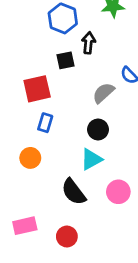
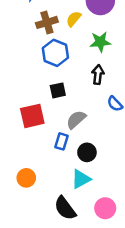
black arrow: (89, 43) -> (98, 75), moved
gray semicircle: (103, 93) -> (76, 120), moved
blue rectangle: (45, 123) -> (61, 141), moved

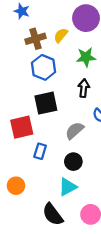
black square: (58, 90) -> (46, 103), size x1.5
gray semicircle: (76, 120) -> (75, 131), moved
blue rectangle: (61, 141) -> (40, 151), moved

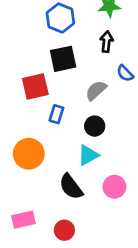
orange circle: (16, 186) -> (29, 154), size x1.5

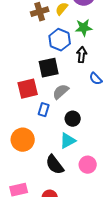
blue hexagon: (60, 18) -> (60, 40), moved
gray semicircle: (96, 90) -> (61, 92), moved

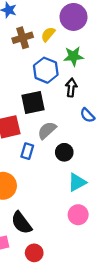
black circle: (73, 119) -> (64, 152), moved
cyan triangle: (68, 141) -> (77, 182), moved
black semicircle: (55, 165) -> (21, 223), moved

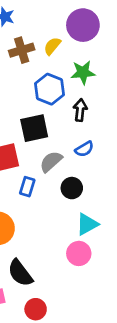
blue semicircle: (87, 115) -> (84, 149), moved, turned -77
pink circle: (78, 215) -> (79, 253), moved

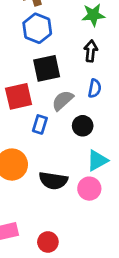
blue hexagon: (50, 89) -> (37, 28), moved
blue semicircle: (84, 149) -> (95, 88), turned -48
black semicircle: (20, 273) -> (53, 181), moved, turned -44

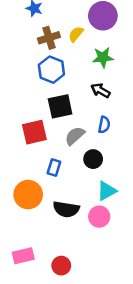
black arrow: (91, 51) -> (100, 90), turned -66
blue rectangle: (40, 124) -> (54, 168), moved

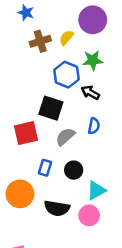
blue hexagon: (51, 70) -> (66, 75), moved
black square: (60, 106) -> (51, 108), turned 30
black circle: (93, 159) -> (74, 170), moved

